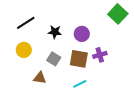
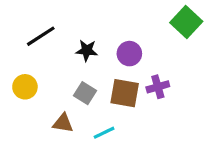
yellow circle: (24, 50) -> (25, 87), moved
cyan line: (80, 84) -> (104, 133), moved

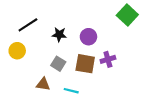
yellow circle: (25, 87) -> (17, 51), moved
cyan line: (104, 133) -> (71, 91), turned 40

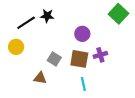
black star: (59, 35) -> (47, 16), moved
cyan line: (71, 91) -> (83, 84), moved, turned 64

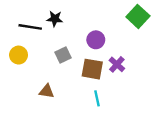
black line: (26, 23) -> (30, 27), turned 42
purple cross: (100, 55) -> (117, 64), turned -32
gray square: (54, 59) -> (63, 55), moved, turned 32

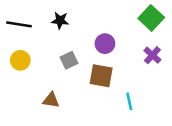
black line: (30, 27) -> (19, 24), moved
purple cross: (117, 64) -> (152, 55), moved
cyan line: (97, 98) -> (129, 101), moved

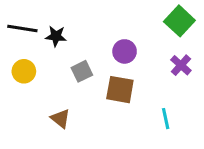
black star: (60, 21) -> (56, 36), moved
brown triangle: (51, 100) -> (60, 119), turned 30
cyan line: (129, 101) -> (166, 119), moved

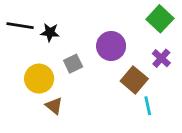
purple circle: (125, 51) -> (111, 46), size x1.4
yellow circle: (24, 71) -> (39, 79), moved, size x1.4
brown square: (120, 90) -> (134, 80), moved, turned 30

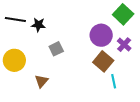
purple circle: (111, 46) -> (101, 35), moved
yellow circle: (39, 79) -> (14, 60), moved
brown triangle: (54, 106) -> (42, 81), turned 32

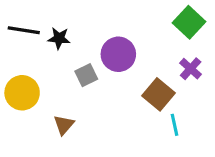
purple circle: (101, 35) -> (118, 54), moved

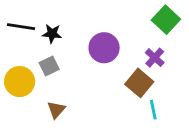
purple cross: (191, 69) -> (155, 58), moved
gray square: (86, 75) -> (49, 66), moved

